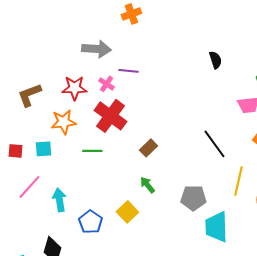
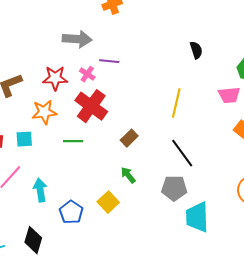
black line: (214, 144) -> (182, 153), moved
yellow line: (238, 181) -> (176, 103), moved

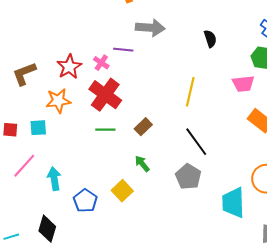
gray arrow: (77, 39) -> (150, 28), moved
red star: (55, 78) -> (69, 67), turned -30
green line: (73, 141) -> (105, 130), moved
gray pentagon: (174, 188) -> (188, 177), turned 30
cyan trapezoid: (197, 217) -> (233, 203), moved

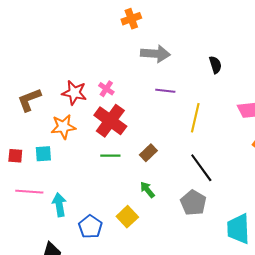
purple line: (123, 50) -> (165, 91), moved
red star: (69, 67) -> (74, 93), turned -30
pink line: (24, 166) -> (29, 192), turned 52

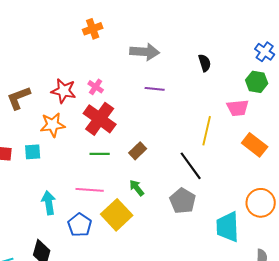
orange cross: (131, 19) -> (93, 29), moved
yellow line: (195, 118) -> (207, 131), moved
pink line: (29, 192) -> (90, 190), moved
yellow square: (127, 217) -> (117, 215), size x1.4

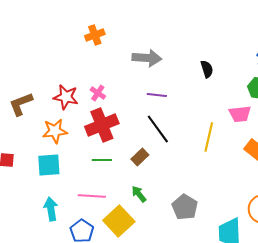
red cross: (100, 119) -> (102, 125), turned 32
cyan square: (33, 152) -> (49, 165), moved, size x1.4
black line: (191, 166) -> (158, 129), moved

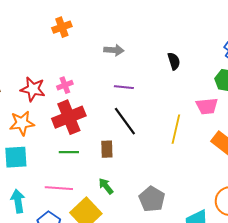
gray arrow: (147, 58) -> (114, 50), size x0.7
pink cross: (98, 93) -> (65, 85), turned 35
brown rectangle: (140, 157) -> (107, 149), turned -48

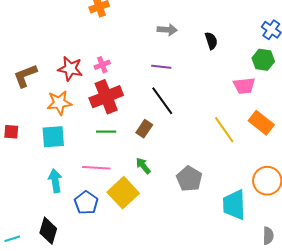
gray arrow: (114, 50) -> (167, 30), moved
yellow line: (176, 129) -> (224, 130), moved, turned -48
brown rectangle: (107, 149) -> (144, 129), turned 36

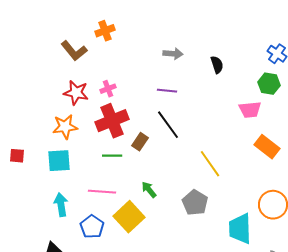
brown L-shape: (25, 76) -> (74, 51), moved, turned -108
brown rectangle: (144, 129) -> (140, 142), moved
yellow line: (224, 130) -> (210, 164), moved

